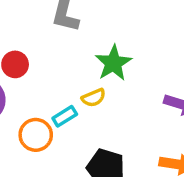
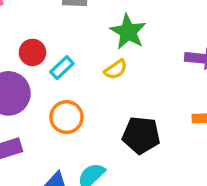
cyan rectangle: (65, 116) -> (62, 68), moved

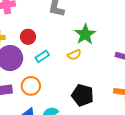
cyan rectangle: (62, 68) -> (42, 56), moved
orange circle: (66, 117) -> (31, 86), moved

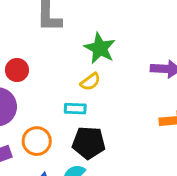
cyan rectangle: (42, 56) -> (75, 109), moved, turned 48
black pentagon: (83, 95) -> (89, 143), moved

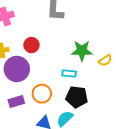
green star: (100, 48) -> (82, 51), moved, turned -30
yellow semicircle: (90, 82) -> (105, 60), moved

